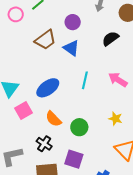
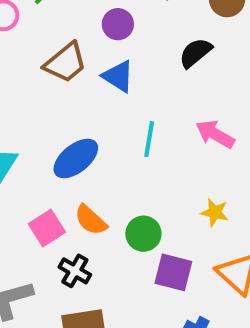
pink square: (24, 111) -> (47, 228), moved
purple square: (74, 159) -> (173, 272), moved

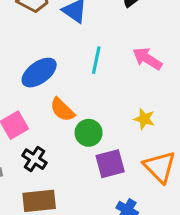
orange semicircle: (91, 220) -> (62, 110), moved
purple square: (173, 272) -> (110, 164), turned -32

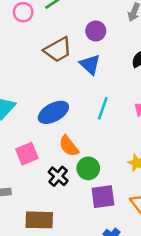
black cross: (34, 159) -> (58, 176), moved

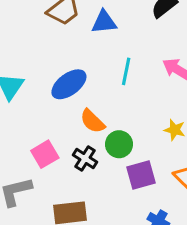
blue triangle: (90, 64) -> (104, 22), turned -40
pink square: (27, 154) -> (45, 154), moved

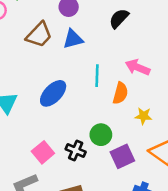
orange semicircle: (92, 121) -> (120, 93), moved, turned -110

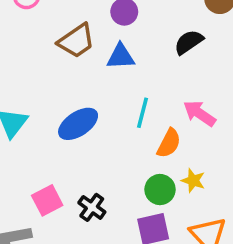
green circle: (101, 135) -> (160, 190), moved

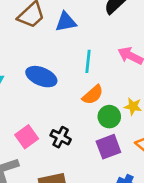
blue ellipse: (78, 124) -> (41, 77), turned 64
orange semicircle: (169, 143) -> (93, 95), moved, turned 30

